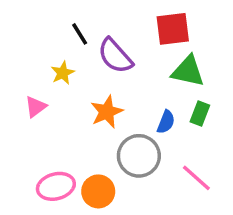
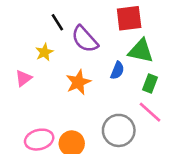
blue semicircle: (166, 122) -> (117, 70), moved
gray circle: (139, 156) -> (119, 130), moved
pink line: (196, 178) -> (150, 112), moved

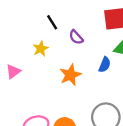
purple semicircle: (85, 39) -> (76, 37), size x0.6
pink triangle: (23, 78) -> (13, 71), moved

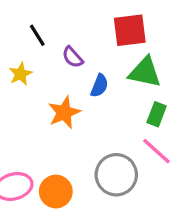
blue semicircle: (105, 65) -> (99, 86), moved

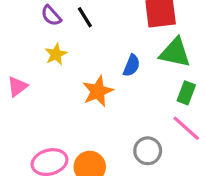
black line: (37, 35) -> (85, 17), moved
purple semicircle: (73, 57) -> (51, 16), moved
gray circle: (116, 175) -> (148, 151), size x0.7

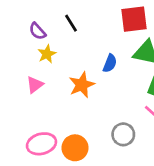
purple semicircle: (51, 16) -> (37, 31), moved
pink triangle: (17, 86) -> (35, 85), moved

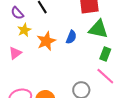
orange star: (82, 85) -> (46, 41), moved

